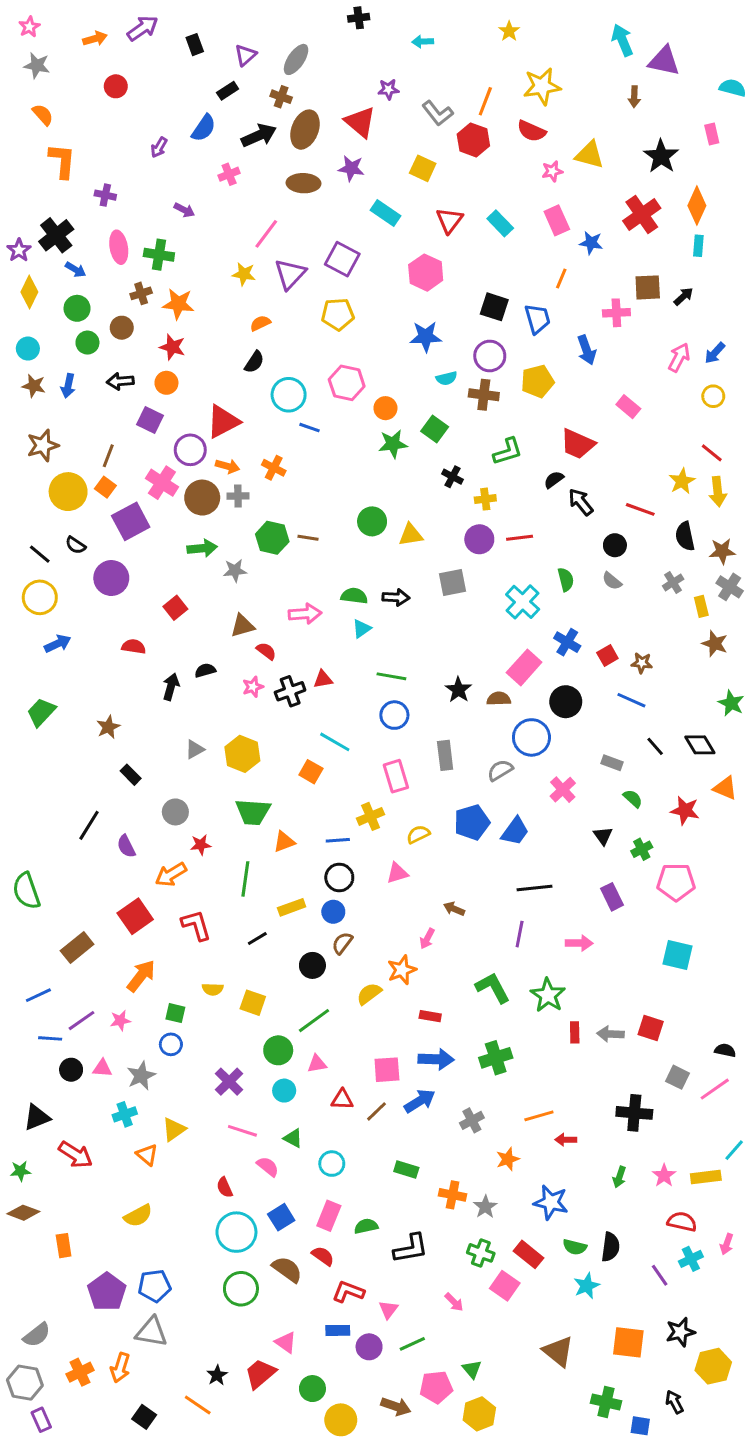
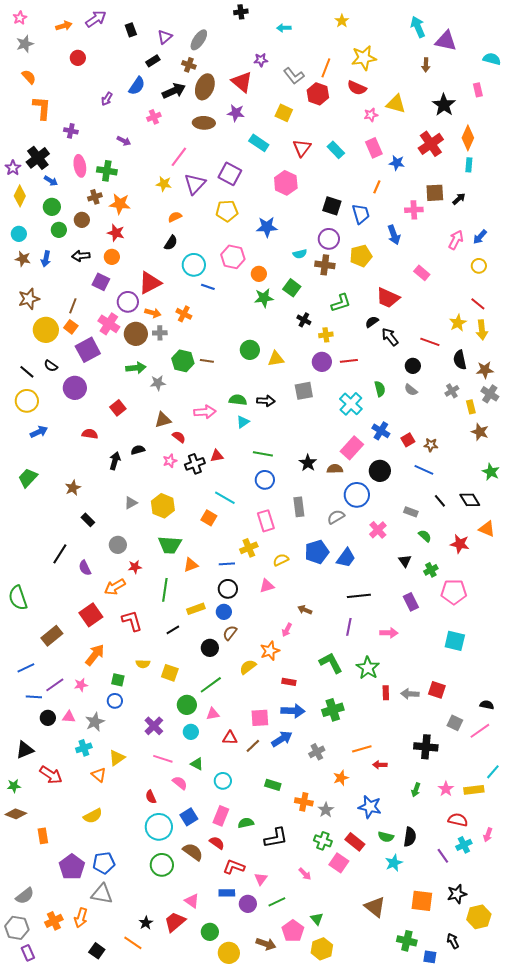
gray star: (37, 65) -> (25, 44), turned -30
blue star: (426, 337) -> (267, 227), moved
pink pentagon: (436, 1387) -> (293, 931), turned -30

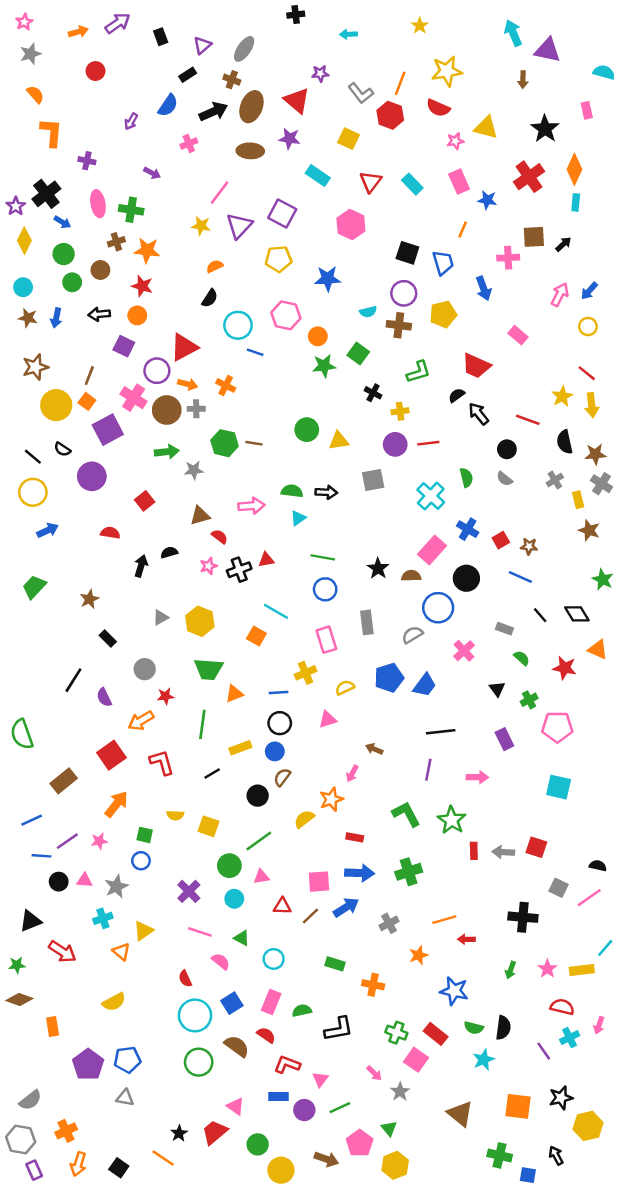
gray star: (326, 810) -> (400, 1092), moved
gray triangle: (102, 894) -> (125, 1098), size x0.7
orange arrow: (81, 918) -> (78, 1164), moved

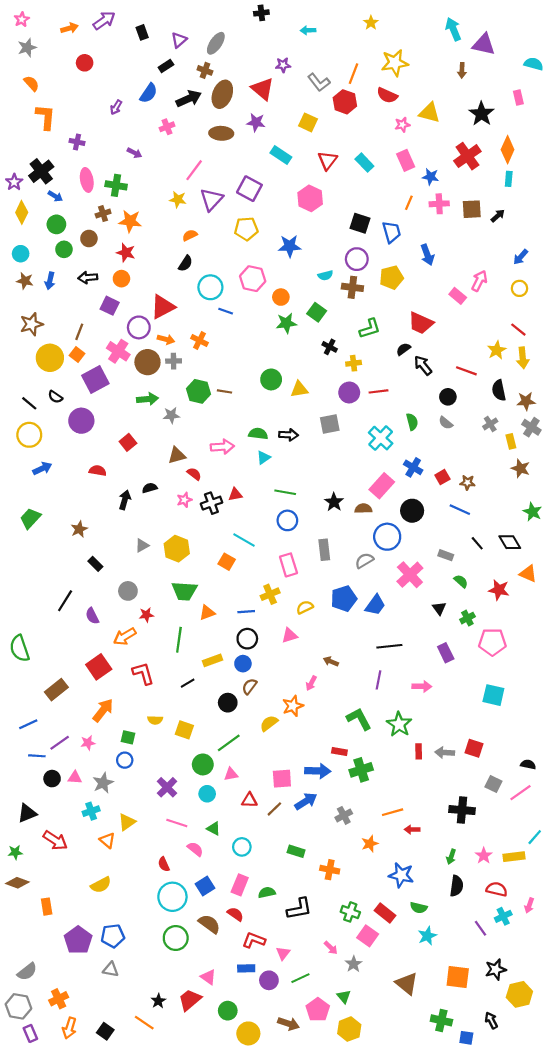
pink cross: (508, 258) -> (439, 204), moved
pink arrow: (560, 295) -> (479, 281), moved
pink cross: (464, 651) -> (410, 575), size x1.4
red rectangle: (355, 837) -> (339, 751), moved
black semicircle: (503, 1028) -> (457, 886), moved

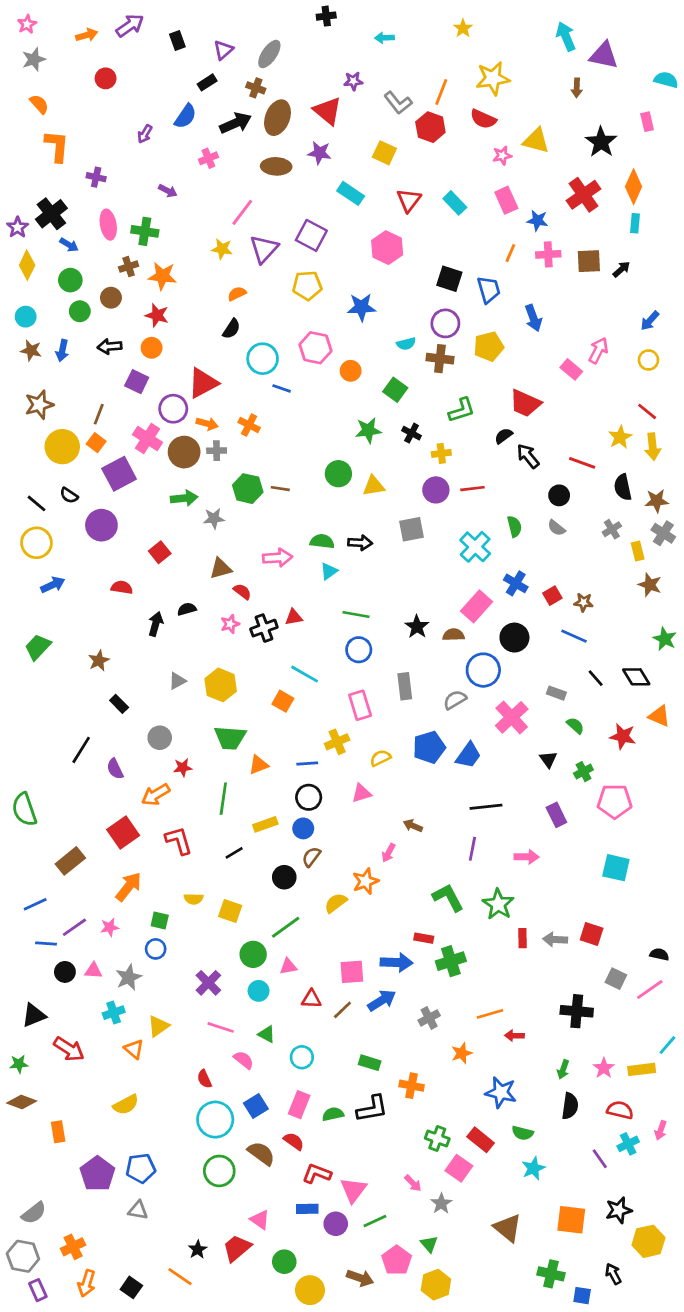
green star: (286, 323) -> (368, 430), moved
black L-shape: (299, 909) -> (372, 1109), moved
pink triangle: (283, 953) -> (353, 1190), size x1.5

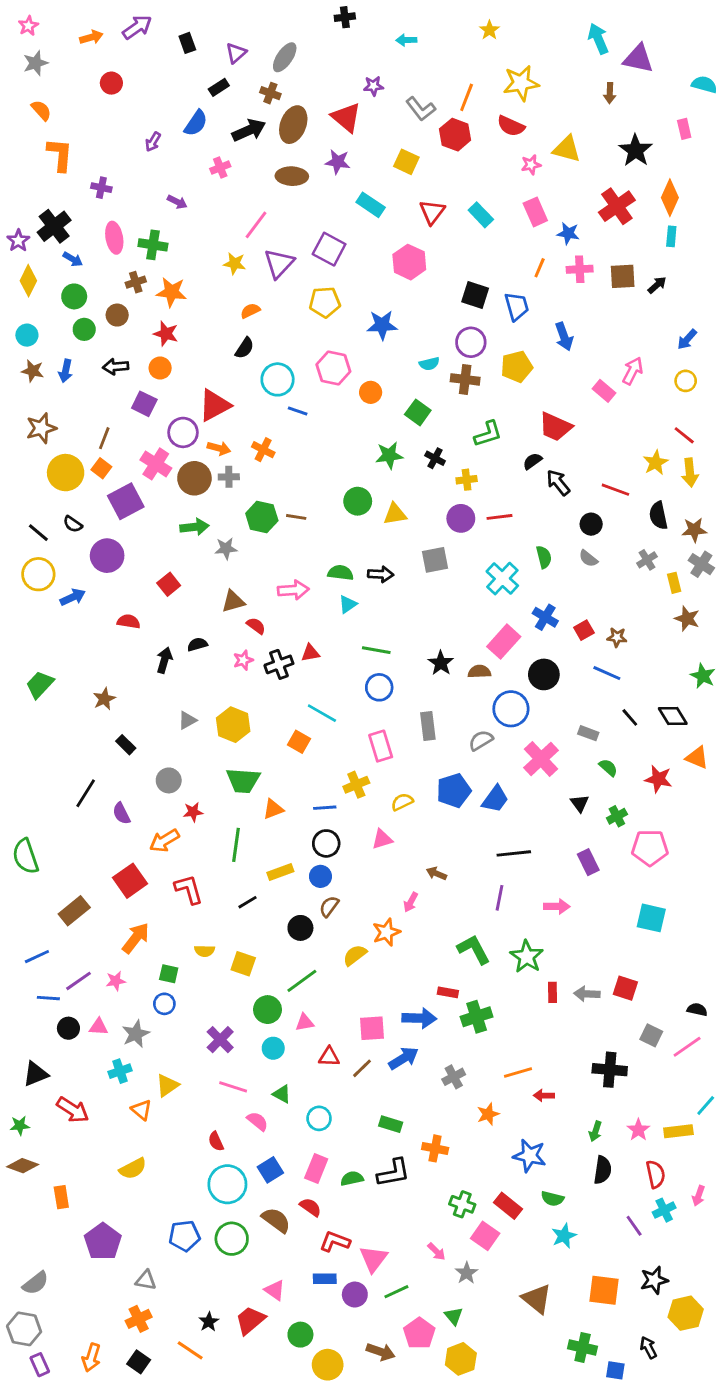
blue arrow: (53, 585) -> (73, 597), moved
red semicircle: (620, 1110) -> (656, 1174), turned 65
blue pentagon: (141, 1168) -> (184, 1236), moved
orange cross: (73, 1247) -> (139, 1319), moved

